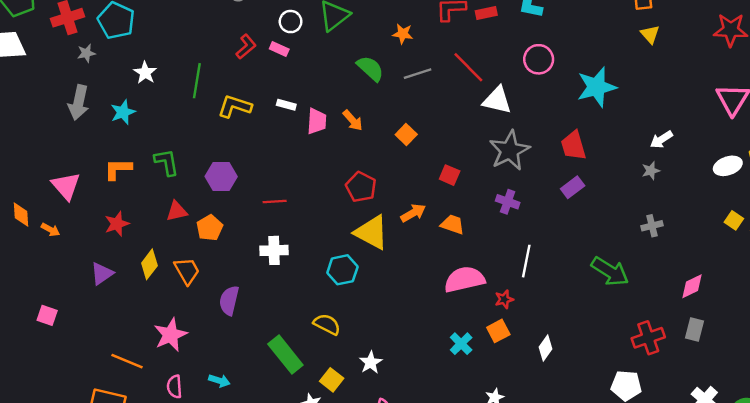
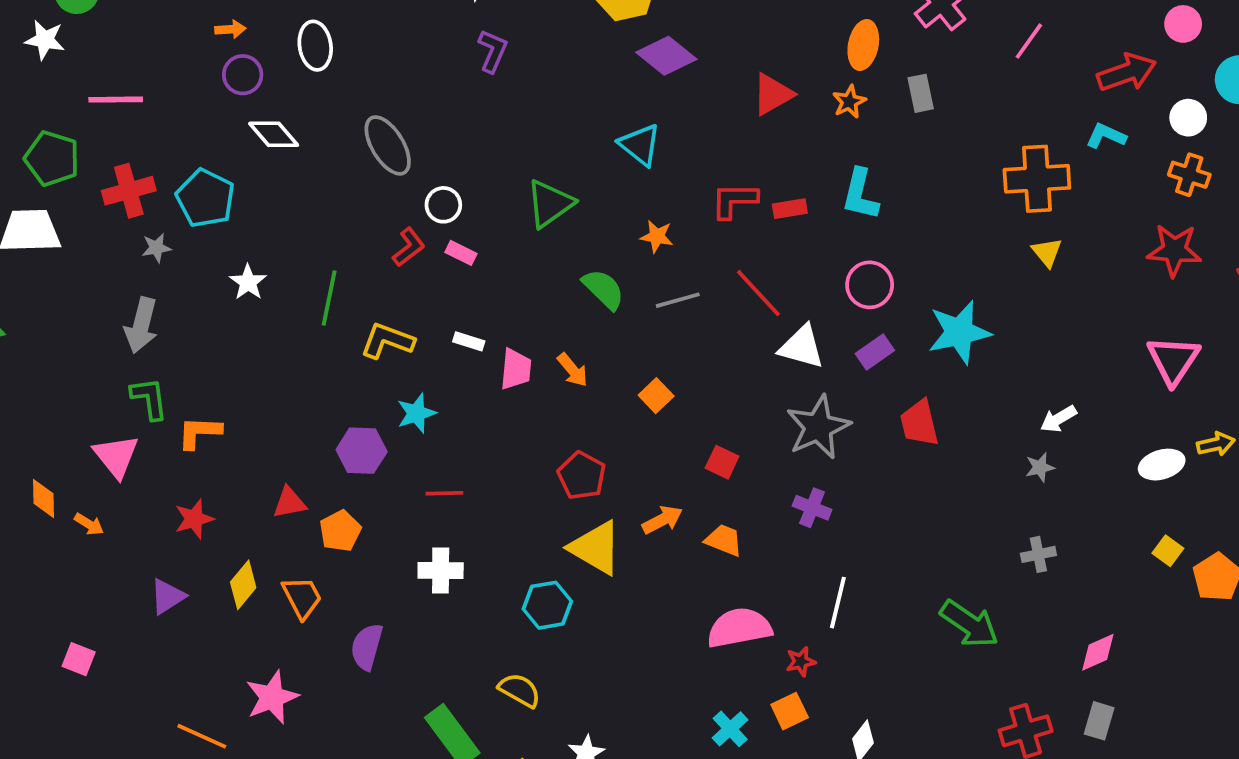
white circle: (291, 22) -> (443, 205), moved
cyan star: (123, 112) -> (416, 413), moved
green L-shape: (167, 162) -> (149, 398), moved
purple rectangle: (573, 187) -> (875, 352), moved

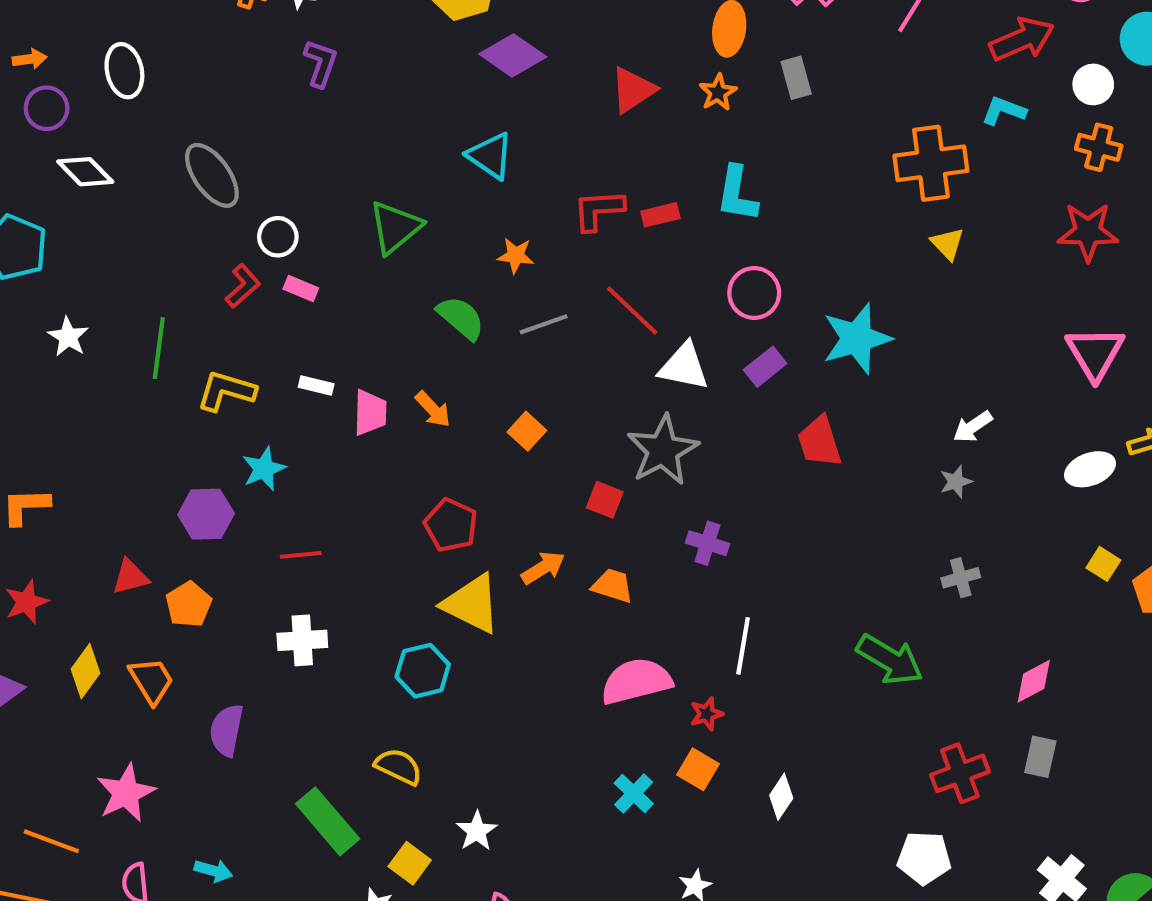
gray star: (818, 427) -> (663, 450), moved
orange square: (790, 711) -> (698, 769), turned -30

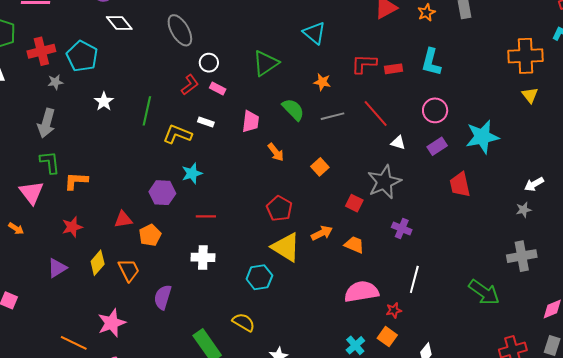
white triangle: (684, 367) -> (398, 143), size x0.6
white rectangle: (316, 385) -> (206, 122), moved
pink trapezoid: (370, 413) -> (251, 121), moved
gray cross: (961, 578) -> (522, 256), size x1.6

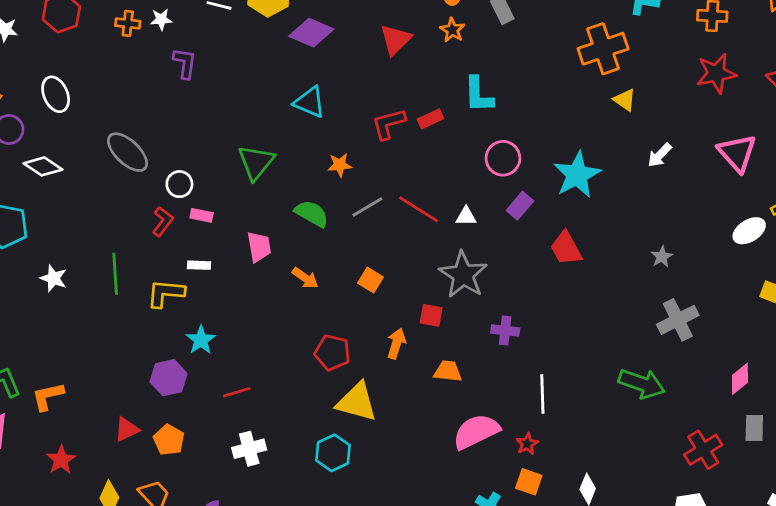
red line: (376, 113) -> (419, 209), moved
white arrow: (534, 184) -> (660, 155), moved
orange arrow: (322, 233) -> (396, 343), moved, turned -30

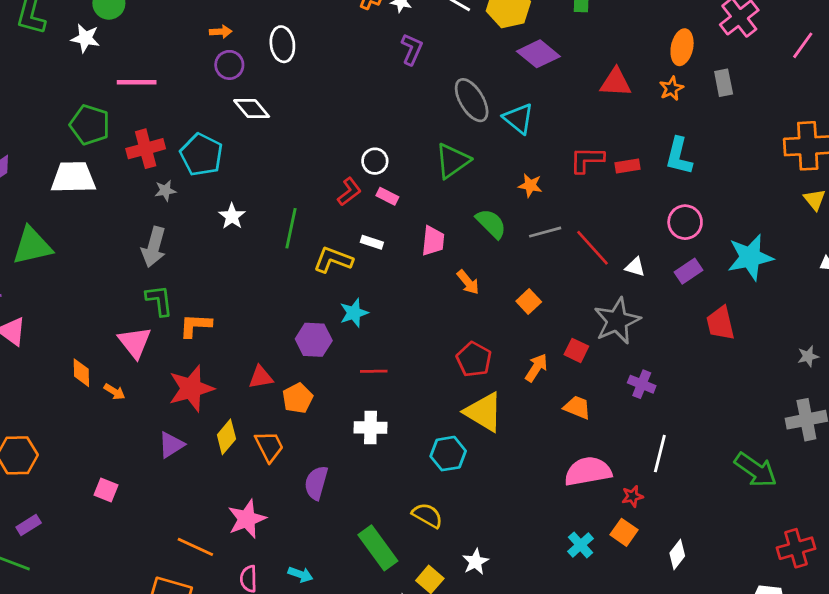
red triangle: (395, 40) -> (616, 83), turned 32
gray ellipse: (128, 152) -> (472, 100), moved
red star: (61, 460) -> (191, 388), size x1.6

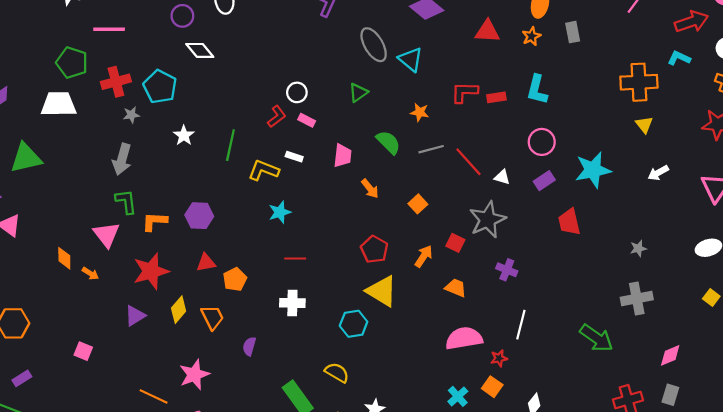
green triangle: (452, 161) -> (358, 93), size x0.7
purple hexagon: (314, 340) -> (199, 216), moved
purple semicircle: (316, 483) -> (249, 346), size x0.7

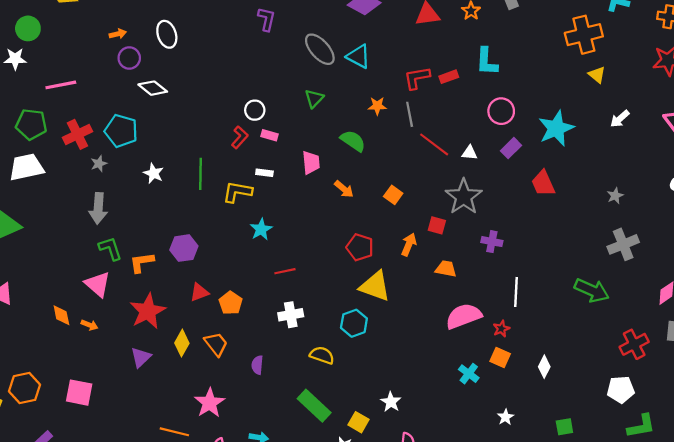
gray line: (431, 149) -> (410, 114), moved, turned -75
pink square: (83, 351) -> (79, 393), moved, size x1.5
yellow semicircle: (337, 373) -> (322, 355), moved

